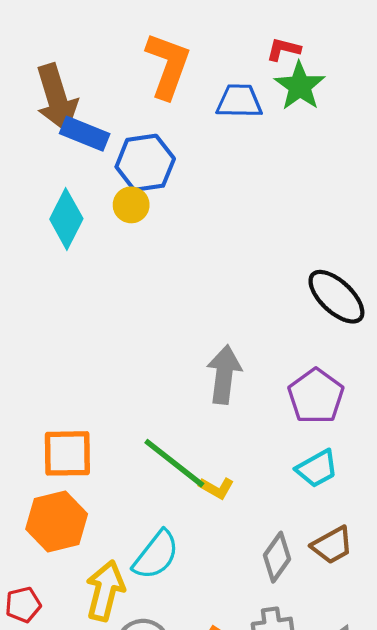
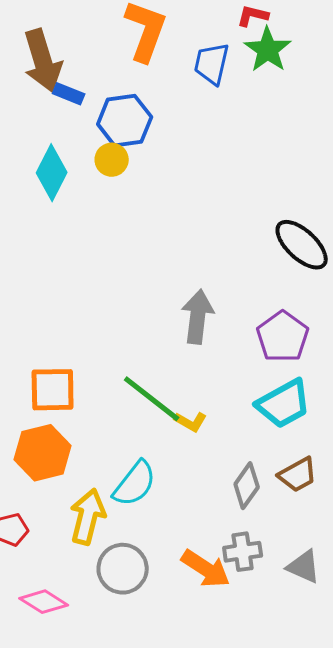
blue trapezoid: (239, 101) -> (212, 64), turned -78
blue rectangle: (85, 134) -> (69, 94), size x0.7
cyan trapezoid: (317, 469) -> (284, 404), size x1.4

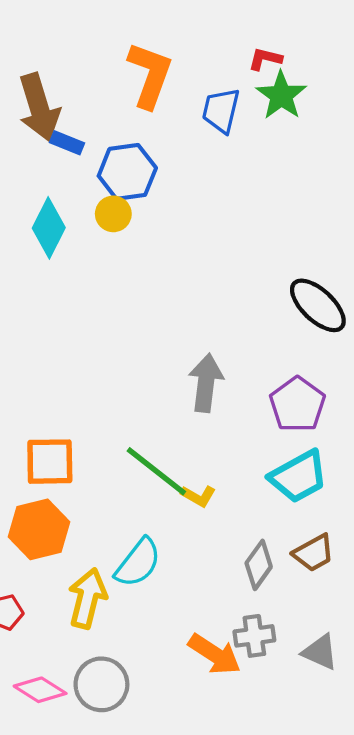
gray circle: (123, 569) -> (101, 684), moved

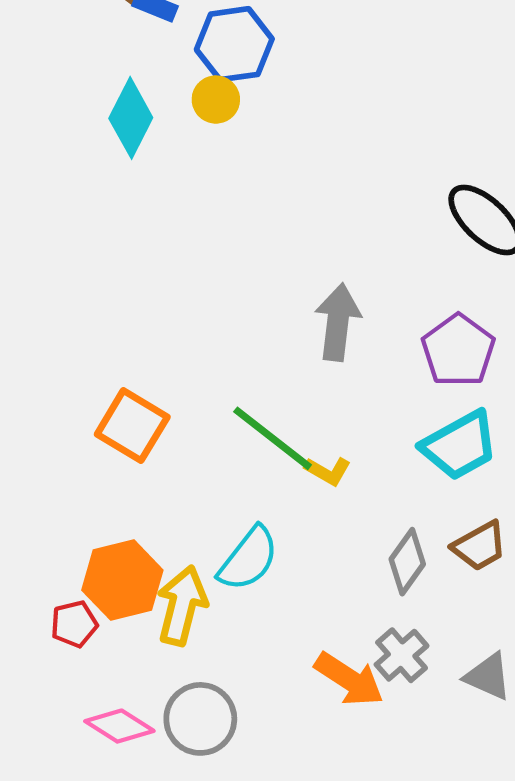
orange square: (50, 462) -> (132, 426), turned 32
orange hexagon: (39, 529) -> (122, 580), moved
gray cross: (254, 636) -> (402, 655), turned -33

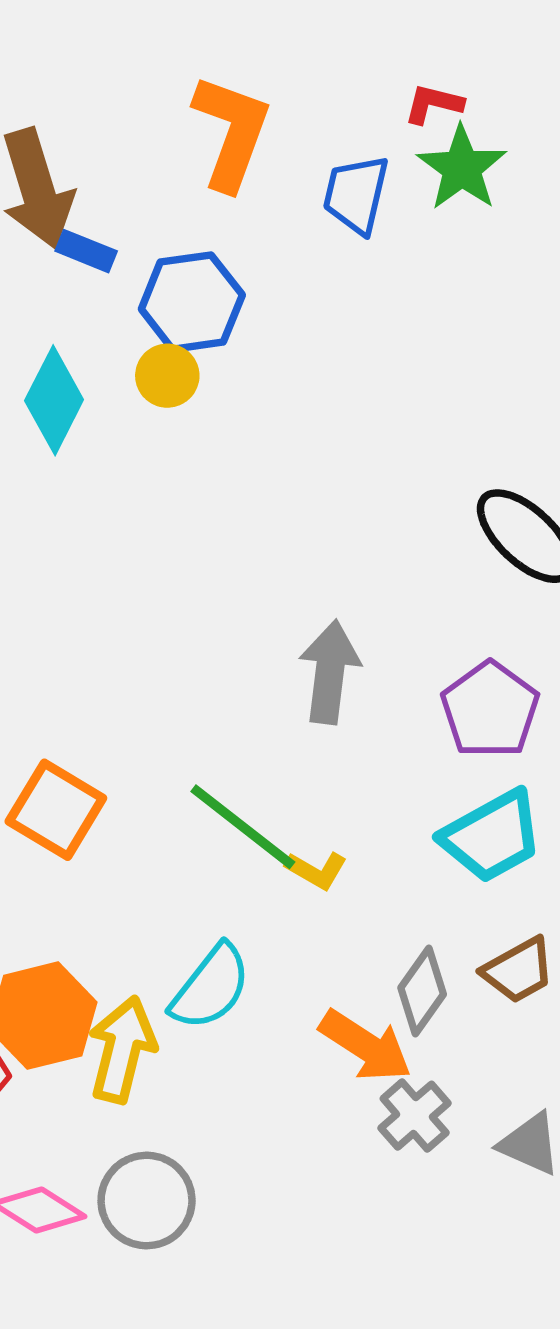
orange arrow: (349, 679) -> (365, 1046), moved

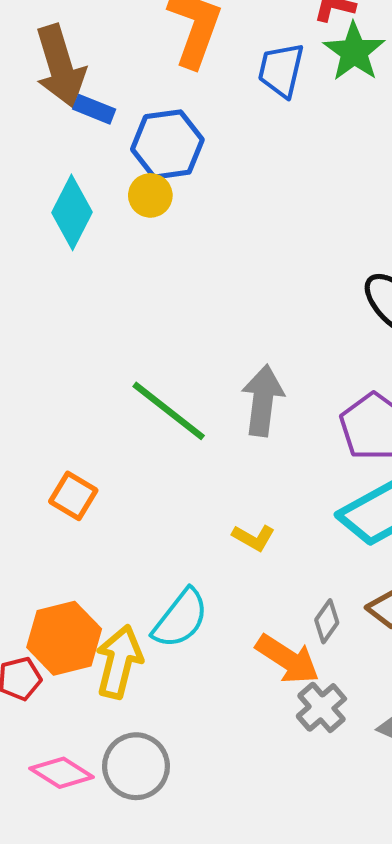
orange square: (56, 810) -> (73, 496), size x0.7
green line: (243, 827) -> (169, 411), moved
gray diamond: (422, 991) -> (327, 621), size x0.7

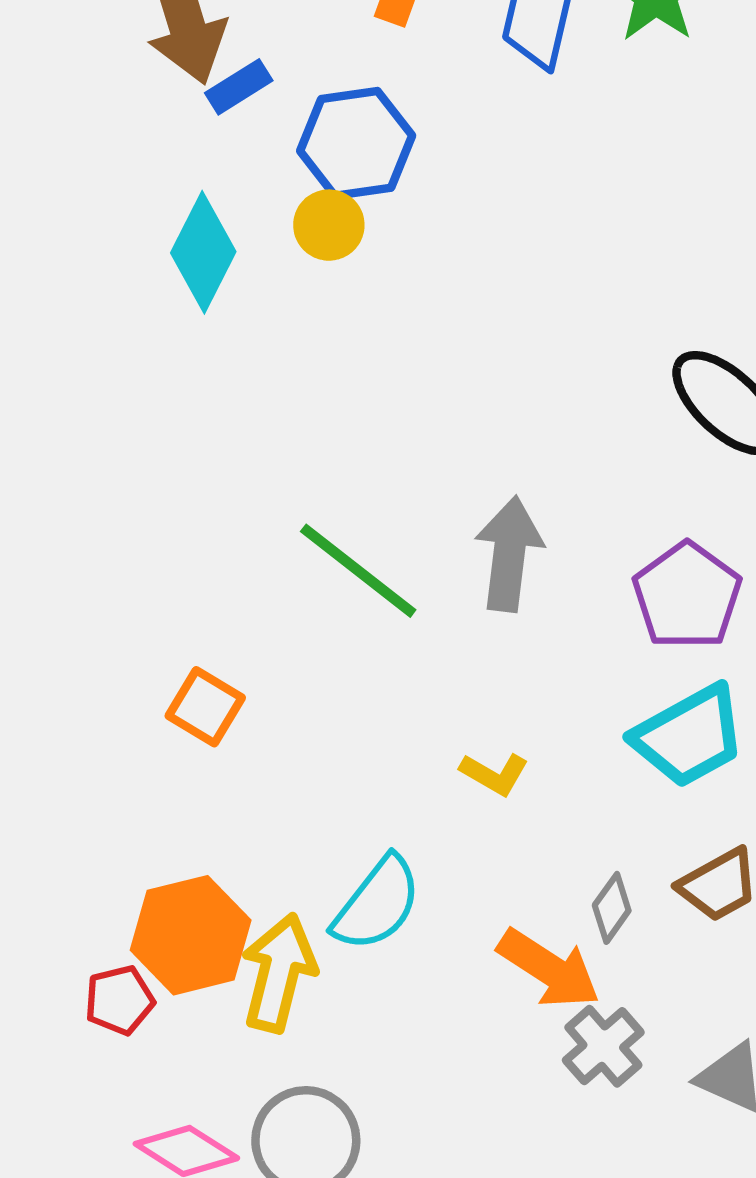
blue rectangle: (94, 109) -> (239, 87), turned -54

